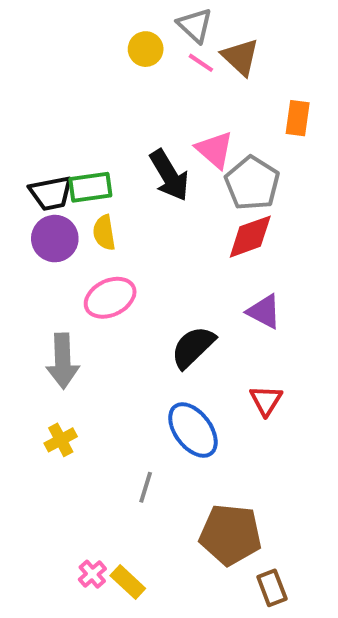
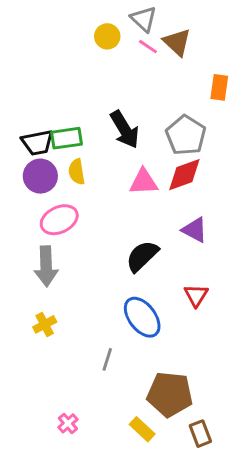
pink triangle: (215, 150) -> (144, 182), moved, turned -44
pink ellipse: (110, 298) -> (59, 220), moved
yellow rectangle: (128, 582) -> (142, 429), moved

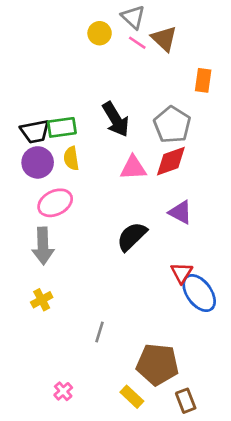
blue ellipse: (142, 317) -> (199, 293), moved

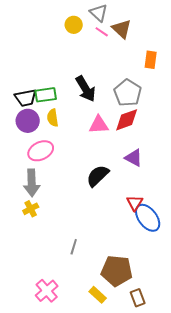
yellow cross: (42, 300) -> (31, 209), moved
pink cross: (63, 391) -> (47, 291), size x1.6

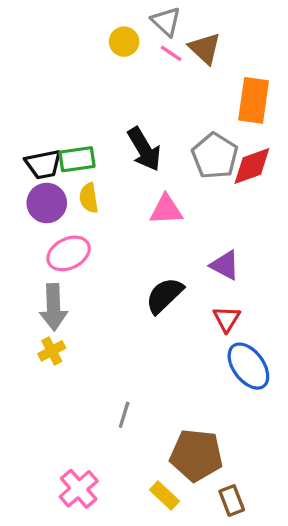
orange rectangle: (151, 60) -> (254, 100), size x1.5
red diamond: (127, 120) -> (252, 166), moved
red triangle: (135, 203) -> (227, 319), moved

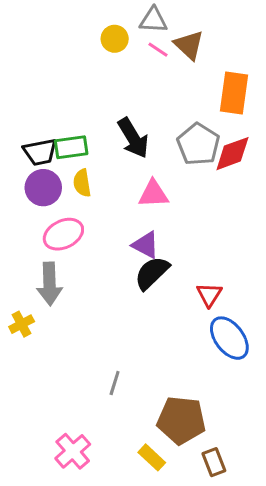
gray triangle: (166, 21) -> (153, 20), turned -40
purple triangle: (225, 265) -> (146, 245), moved
yellow cross: (52, 351) -> (22, 324), moved

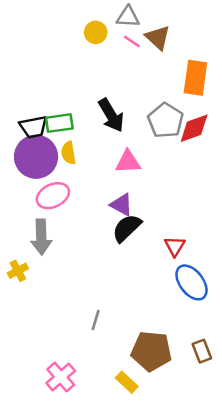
purple circle: (43, 188) -> (36, 157), size x1.4
brown rectangle: (214, 462) -> (202, 351), moved

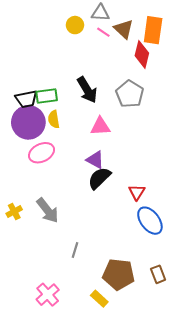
orange rectangle: (195, 78) -> (153, 30), moved
red diamond: (194, 128) -> (142, 54), moved, turned -56
gray arrow: (41, 237) -> (48, 210), moved, turned -36

